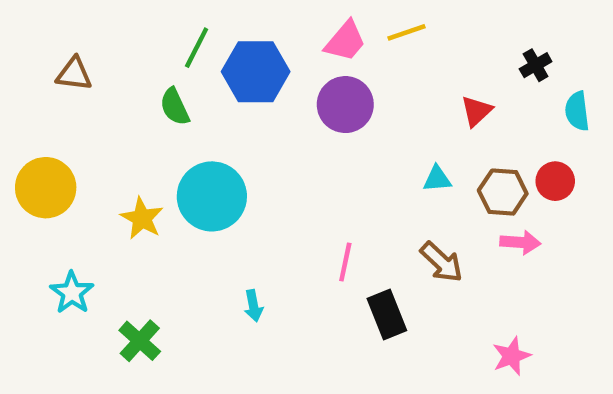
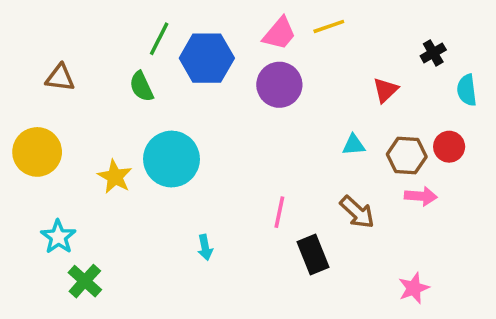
brown triangle: (74, 74) -> (60, 78), moved
green cross: (140, 341) -> (85, 281), moved

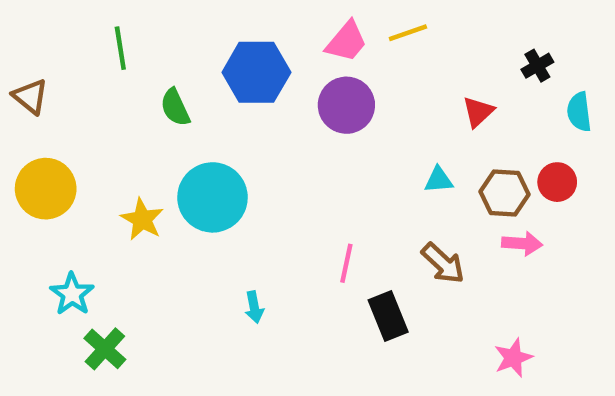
green line: (159, 39) -> (120, 48), moved, turned -36
brown triangle: (60, 78) -> (30, 96), moved, turned 32

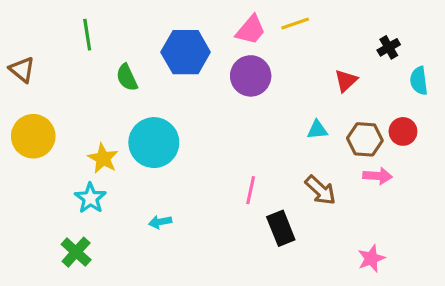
cyan star: (72, 294) -> (90, 198), moved
cyan arrow: (254, 307) -> (160, 222), moved, turned 90

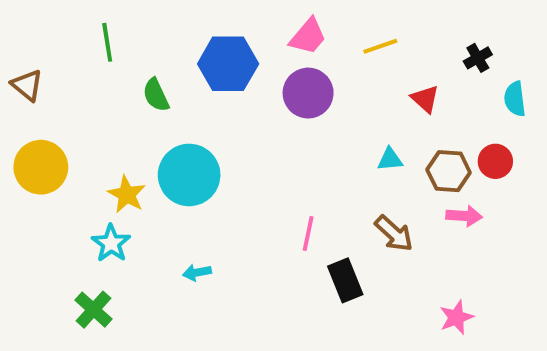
yellow line: (295, 24) -> (380, 46), moved
red triangle: (346, 81) -> (425, 99), turned -35

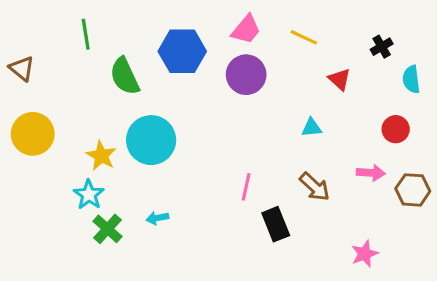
yellow line: (380, 46) -> (304, 37), turned 44
green semicircle: (156, 95) -> (125, 76), size x1.4
brown hexagon: (449, 171) -> (413, 190), moved
green cross: (93, 310) -> (107, 229), moved

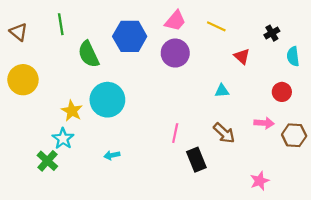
brown triangle: (22, 68) -> (19, 32), moved
yellow circle: (33, 134) -> (23, 80), moved
green cross: (107, 229) -> (47, 161), moved

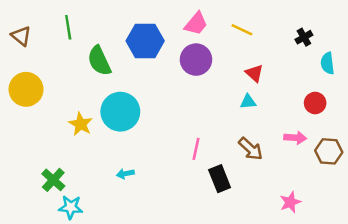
red triangle: (242, 56) -> (254, 73), moved
cyan star: (63, 139) -> (71, 207), moved, turned -30

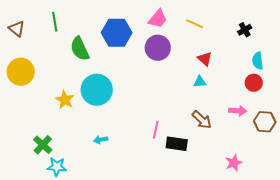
cyan semicircle: (328, 63) -> (258, 61), moved
pink line: (196, 149) -> (156, 130), moved
black rectangle: (220, 179) -> (177, 144), turned -60

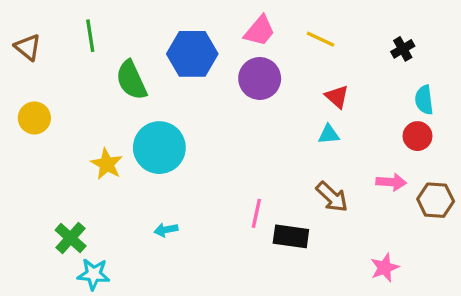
yellow circle: (21, 72) -> (34, 118), size x0.7

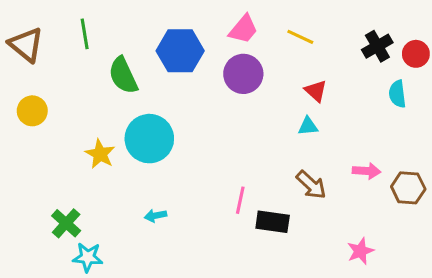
brown triangle: (28, 47) -> (26, 45), size x1.4
black cross: (403, 49) -> (377, 46), size x1.4
red circle: (418, 136) -> (416, 54), moved

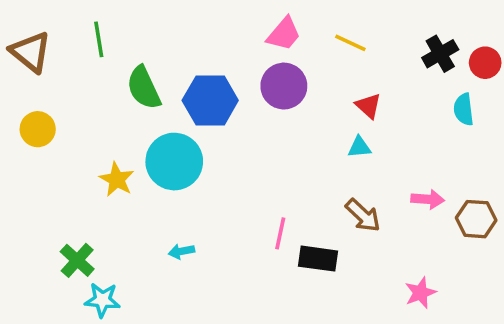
blue hexagon: (180, 51) -> (210, 100), moved

